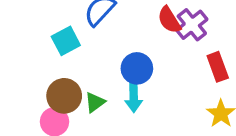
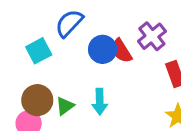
red semicircle: (169, 20) -> (121, 51), moved
blue circle: (137, 68) -> (103, 49), moved

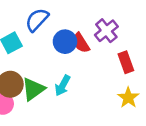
cyan arrow: (100, 102) -> (63, 85), turned 30
green triangle: (65, 106) -> (33, 89), size x1.5

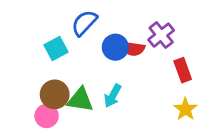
red semicircle: (81, 43) -> (133, 49), turned -50
green triangle: (33, 89) -> (80, 100), turned 45

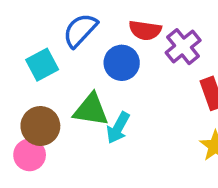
red semicircle: (133, 49) -> (145, 30), moved
green triangle: (80, 100) -> (91, 110), moved

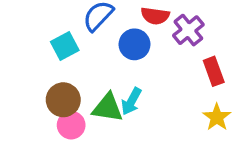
green triangle: (91, 110) -> (108, 108), moved
pink circle: (30, 155) -> (71, 125), moved

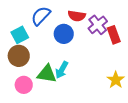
red rectangle: (214, 71) -> (114, 35), moved
brown circle: (63, 100) -> (19, 56), moved

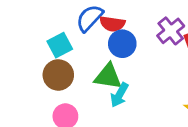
red semicircle: (77, 16) -> (112, 24), moved
green triangle: (47, 74) -> (108, 76), moved

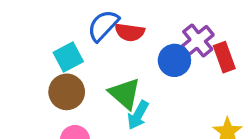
blue circle: (122, 44) -> (174, 60), moved
green triangle: (108, 76) -> (125, 94), turned 32

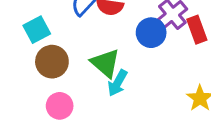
cyan square: (68, 57) -> (37, 30), moved

